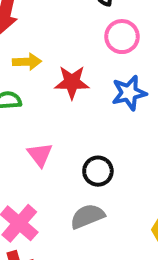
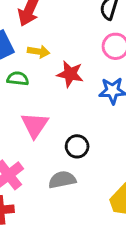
pink triangle: (40, 155) -> (35, 125), size x1.4

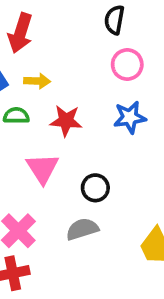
red star: (70, 74) -> (66, 121), moved

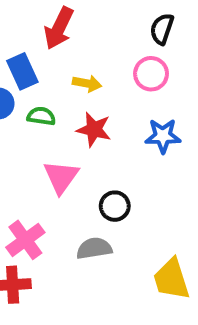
pink circle: (127, 65) -> (151, 74), moved
yellow arrow: (37, 81) -> (87, 83), moved

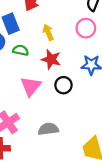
yellow arrow: (87, 83) -> (48, 32), turned -126
black circle: (115, 206) -> (63, 85), moved

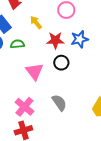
red star: (51, 59) -> (55, 40), moved
gray semicircle: (48, 129) -> (59, 103), turned 78

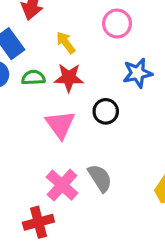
red star: (55, 40) -> (69, 78), moved
pink cross: (24, 107) -> (62, 185), moved

